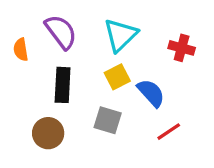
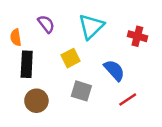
purple semicircle: (61, 32) -> (46, 24), size x0.7
yellow square: (117, 77) -> (70, 58), moved
black rectangle: (63, 85) -> (27, 64), moved

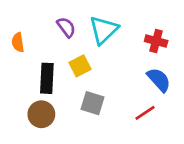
purple semicircle: (46, 24) -> (66, 27), moved
black rectangle: (27, 64) -> (47, 78), moved
blue semicircle: (114, 70) -> (159, 80), moved

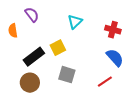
purple semicircle: (66, 27) -> (32, 15), moved
cyan triangle: (104, 30) -> (75, 22), size x0.7
black rectangle: (47, 78) -> (34, 57), turned 50

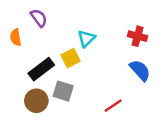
cyan triangle: (75, 22) -> (86, 39), moved
gray square: (67, 75) -> (63, 91), moved
red line: (105, 82) -> (113, 106), moved

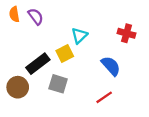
orange semicircle: (16, 37) -> (14, 14), moved
blue semicircle: (140, 70) -> (111, 66), moved
brown circle: (36, 101) -> (18, 87), moved

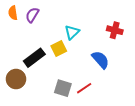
purple semicircle: (36, 16) -> (32, 15), turned -112
gray square: (58, 84) -> (63, 88), moved
red line: (104, 97) -> (84, 88), moved

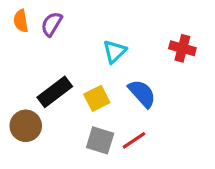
yellow square: (59, 48) -> (97, 98), moved
blue semicircle: (100, 60) -> (142, 93), moved

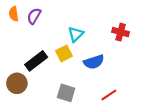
blue semicircle: (142, 93) -> (94, 62), turned 114
yellow square: (97, 98) -> (64, 53), moved
red line: (134, 140) -> (109, 95), moved

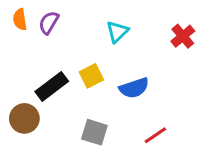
red cross: (121, 32) -> (183, 36), moved, turned 35
cyan triangle: (76, 34) -> (117, 32), moved

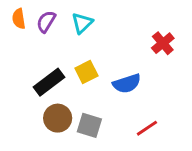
cyan triangle: (117, 32) -> (82, 23), moved
red cross: (183, 36) -> (163, 43), moved
brown circle: (24, 118) -> (58, 118), moved

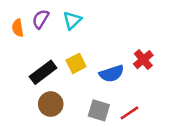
orange semicircle: (19, 19) -> (18, 28), moved
red cross: (163, 43) -> (143, 60), moved
gray square: (89, 125) -> (99, 110), moved

